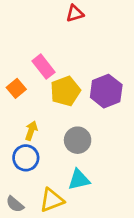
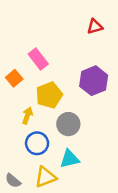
red triangle: (75, 13) -> (95, 26), moved
yellow pentagon: (65, 91) -> (49, 95), moved
blue circle: (26, 158) -> (37, 143), moved

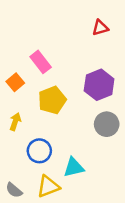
yellow arrow: (27, 116) -> (15, 122), moved
gray circle: (68, 124) -> (107, 124), moved

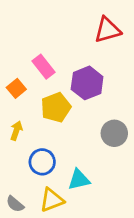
red triangle: (100, 28) -> (107, 30), size x1.5
purple hexagon: (99, 85) -> (87, 83), moved

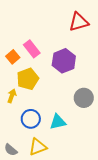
orange square: (16, 88) -> (13, 57), moved
yellow pentagon: (56, 107) -> (28, 79), moved
cyan triangle: (79, 180) -> (58, 122), moved

